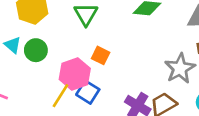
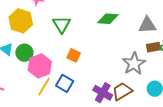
pink hexagon: (75, 74) -> (40, 66), moved

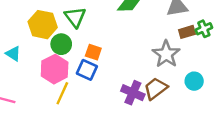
yellow hexagon: (21, 21) -> (43, 25), moved
green circle: (24, 53) -> (61, 44), moved
blue square: (65, 83) -> (87, 70), moved

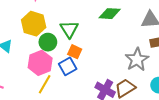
green triangle: (75, 17) -> (69, 29), moved
blue square: (87, 70) -> (68, 66), turned 30

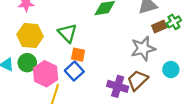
green circle: (48, 42) -> (27, 63), moved
gray star: (137, 60) -> (143, 48), turned 30

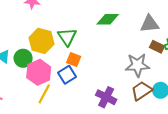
brown rectangle: (159, 27) -> (157, 47), turned 40
yellow hexagon: (30, 36) -> (41, 41), moved
brown trapezoid: (137, 80) -> (142, 91), moved

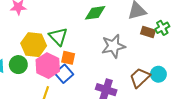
gray star: (137, 65) -> (113, 46), moved
pink hexagon: (39, 72) -> (48, 66), moved

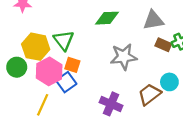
cyan circle: (158, 74) -> (169, 82), moved

